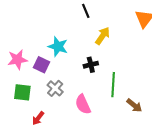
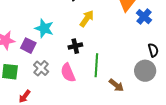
pink semicircle: (83, 104) -> (68, 73), moved

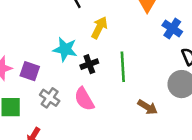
blue cross: (144, 17) -> (172, 28), moved
cyan star: (44, 28) -> (65, 49), moved
green line: (96, 65) -> (123, 67), moved

